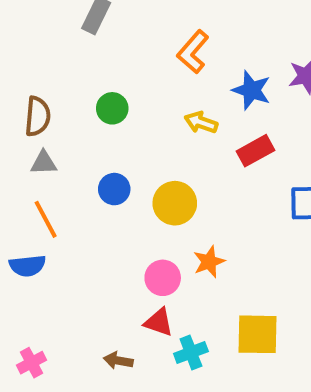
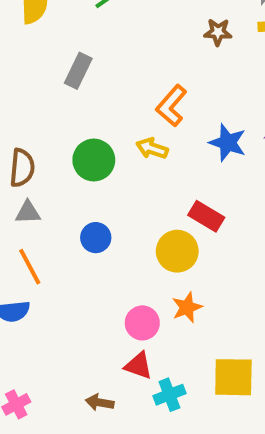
green circle: (112, 108) -> (94, 160), size x1.4
yellow arrow: (201, 122) -> (152, 148), moved
red rectangle: (255, 151) -> (206, 216), moved, turned 60
yellow circle: (175, 203) -> (177, 251), moved

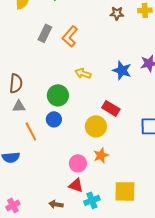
orange L-shape: (171, 106) -> (70, 36), moved
green circle: (94, 160) -> (58, 95), moved
orange line: (30, 267) -> (31, 131), moved

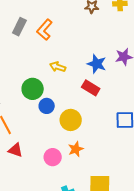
red rectangle: (111, 108) -> (91, 88), moved
blue circle: (54, 119) -> (47, 106), moved
red triangle: (76, 185) -> (15, 150), moved

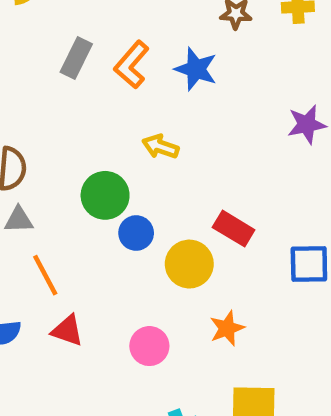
blue star: (97, 64) -> (196, 69), moved
red rectangle: (91, 88) -> (234, 229), moved
orange star: (76, 149) -> (227, 328), moved

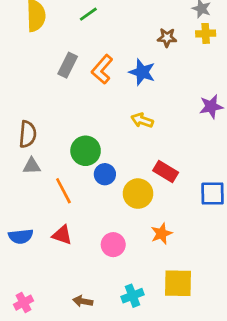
yellow arrow: (160, 147) -> (142, 120), moved
orange line: (45, 275) -> (63, 191), moved

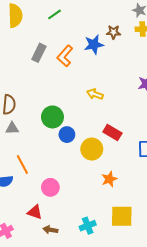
blue star: (142, 72) -> (94, 45), moved, turned -30
orange line: (63, 191) -> (22, 165), moved
red triangle: (62, 235) -> (35, 212), moved
pink circle: (113, 245) -> (50, 187), moved

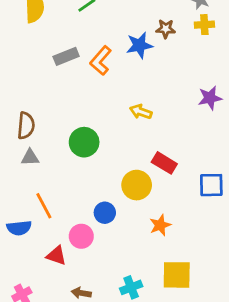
gray rectangle: (39, 53) -> (66, 56), turned 42
blue circle: (67, 135) -> (105, 213), moved
red triangle: (35, 212) -> (56, 256), moved

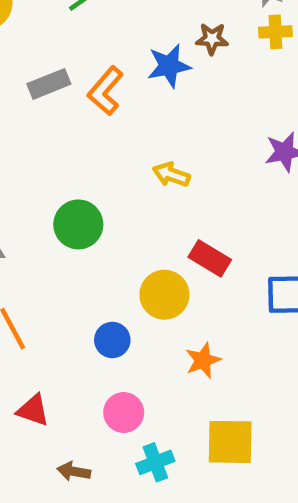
pink circle: (81, 236) -> (124, 413), moved

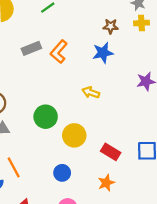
blue star: (169, 66) -> (103, 53), moved
red rectangle: (210, 258) -> (111, 152), moved
yellow circle: (164, 295) -> (74, 135), moved

